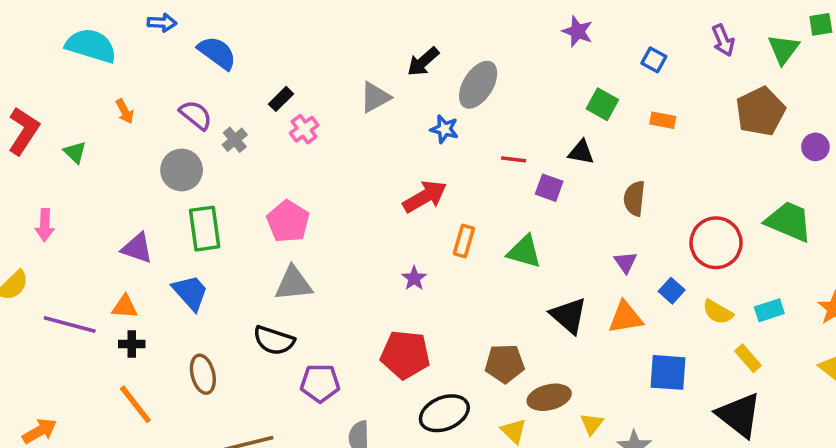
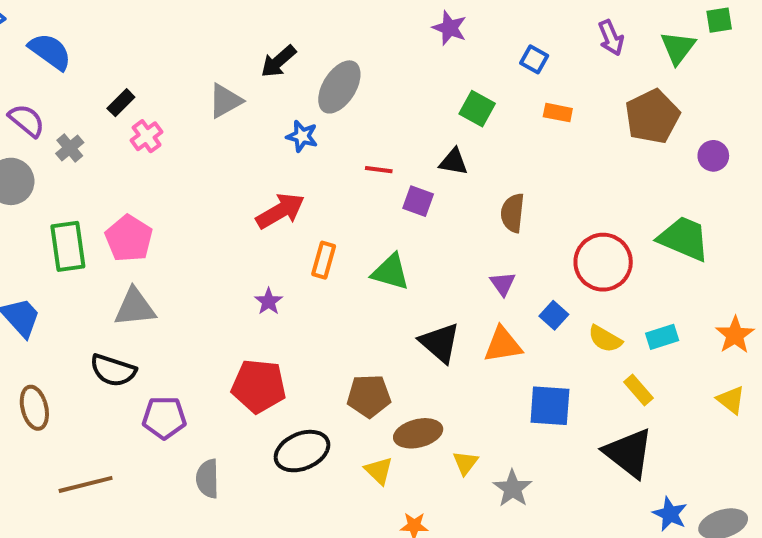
orange rectangle: (663, 120) -> (558, 113), moved
green rectangle: (205, 229) -> (68, 246), moved

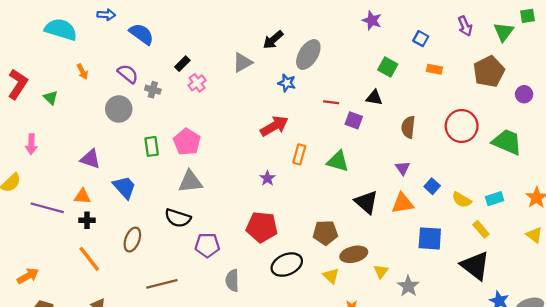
gray cross: (70, 148) -> (153, 90), turned -35
green rectangle: (68, 246) -> (152, 146), size x0.7
red circle: (603, 262) -> (462, 126), moved
brown ellipse: (34, 408) -> (132, 240), turned 35

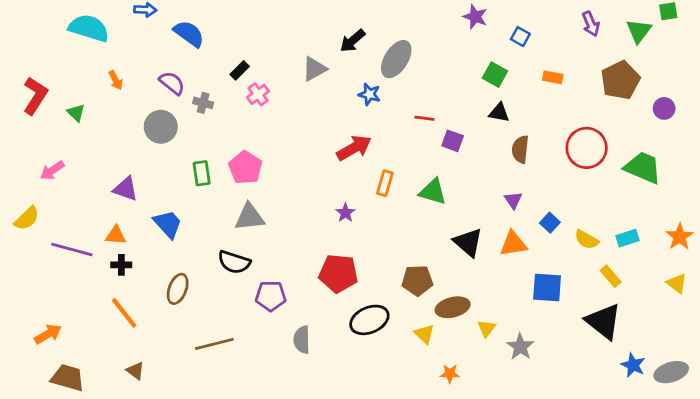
blue square: (421, 39) -> (520, 37), moved
black triangle: (374, 98) -> (499, 113), moved
pink arrow: (31, 144) -> (52, 170), turned 54

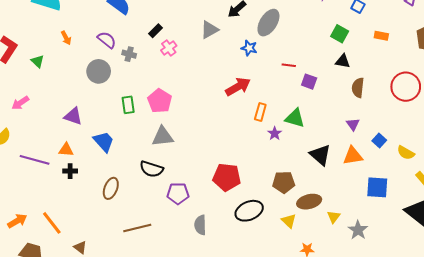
purple star: (345, 213) -> (275, 133), moved
orange line: (124, 313) -> (52, 223), moved

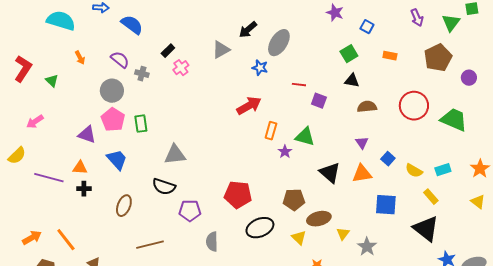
green square: (340, 34) -> (349, 54), turned 30
brown semicircle: (358, 88) -> (367, 107), turned 78
pink pentagon: (160, 101) -> (113, 120), moved

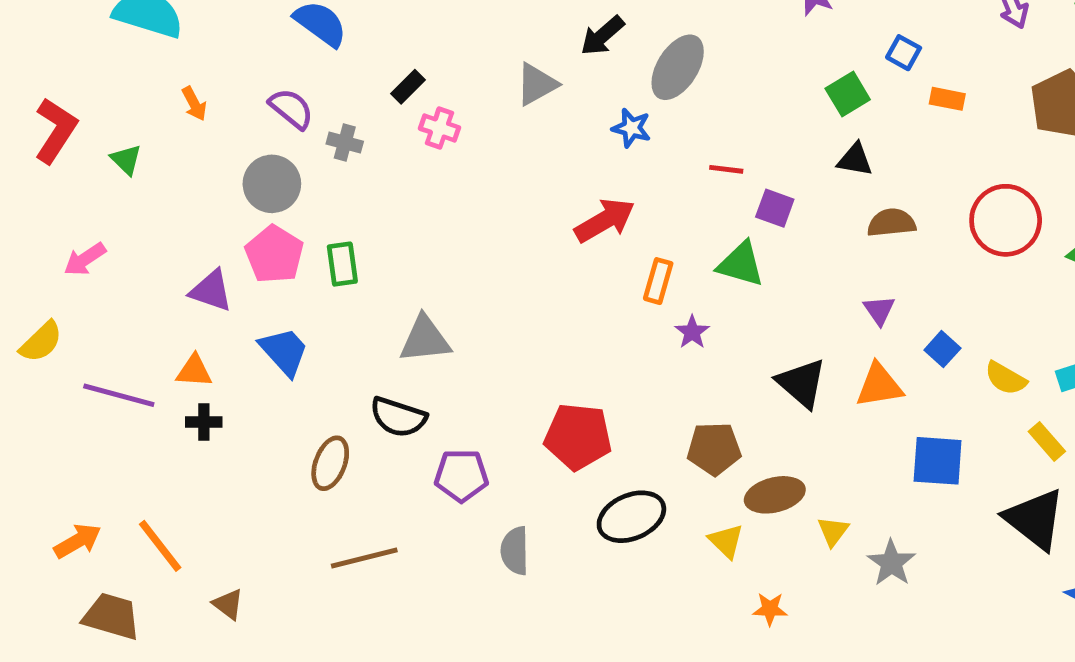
blue square: (367, 27) -> (904, 53), moved
pink cross: (181, 68) -> (440, 128), turned -35
green triangle: (305, 137) -> (741, 264), moved
brown ellipse: (124, 206) -> (330, 463), moved

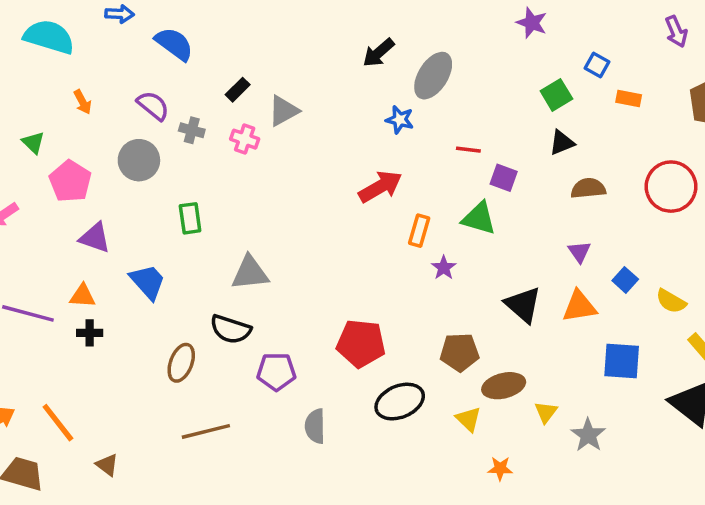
gray triangle: (537, 84) -> (283, 111), moved
pink cross: (440, 128) -> (245, 139), moved
black triangle: (855, 160) -> (562, 143), turned -32
pink pentagon: (274, 254) -> (70, 181), moved

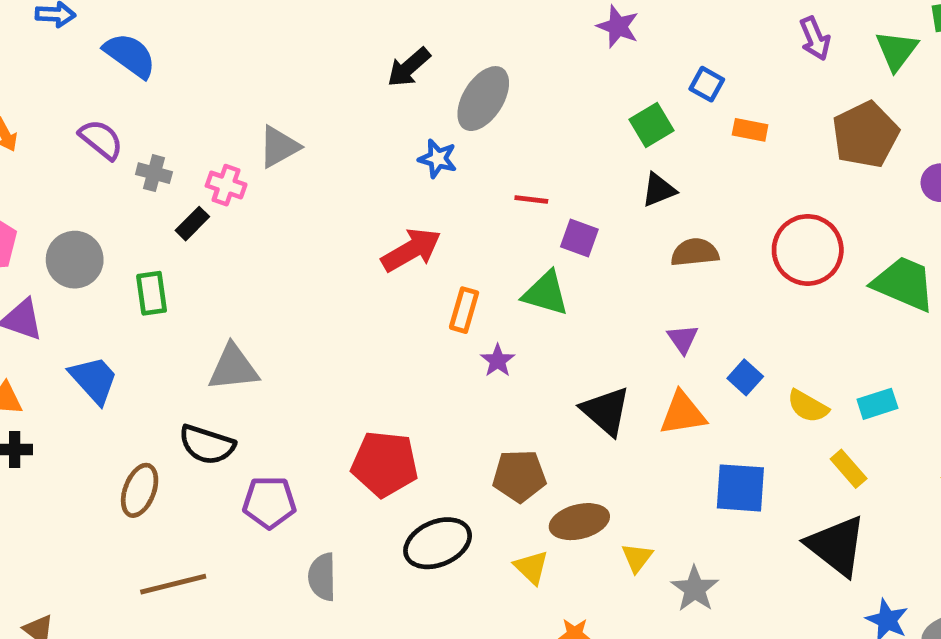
black rectangle: (238, 90) -> (192, 224), moved
gray circle: (139, 160) -> (75, 260), moved

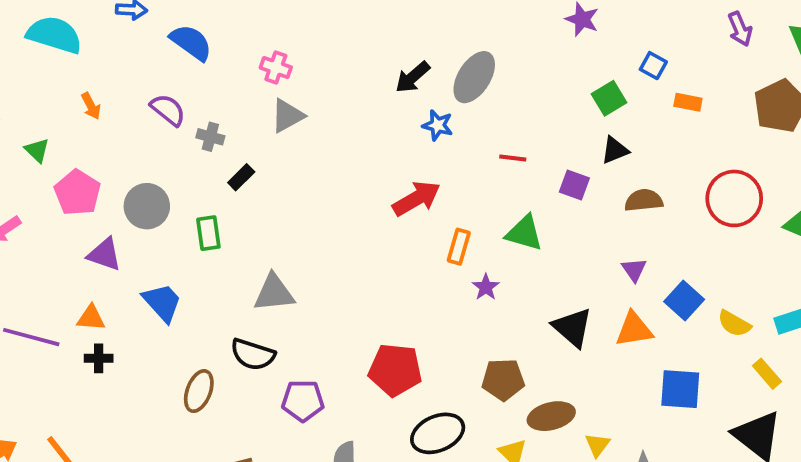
black arrow: (409, 67) -> (413, 77), moved
gray triangle: (279, 147) -> (287, 116), moved
pink cross: (226, 185) -> (276, 67), moved
purple square: (579, 238) -> (574, 185), moved
blue square: (745, 377) -> (684, 301), size x1.4

